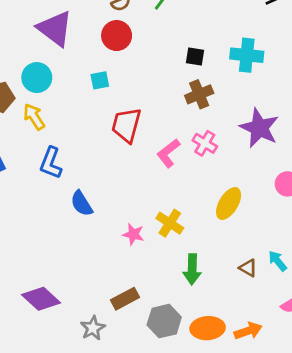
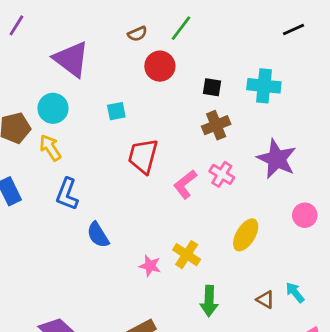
red circle: (117, 36) -> (160, 66), moved

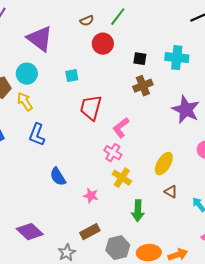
pink cross: (222, 174) -> (113, 153), moved
blue semicircle: (98, 235) -> (58, 177), moved
pink star: (150, 266) -> (91, 196), moved
brown triangle: (265, 300) -> (171, 192), moved

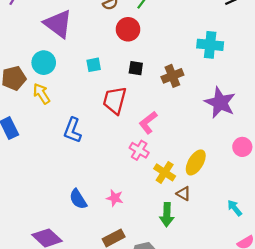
black square: (140, 59) -> (136, 68), moved
blue L-shape: (37, 135) -> (73, 130), moved
blue semicircle: (58, 177) -> (78, 199), moved
yellow cross: (122, 178) -> (165, 172), moved
brown triangle: (171, 192) -> (184, 194), moved

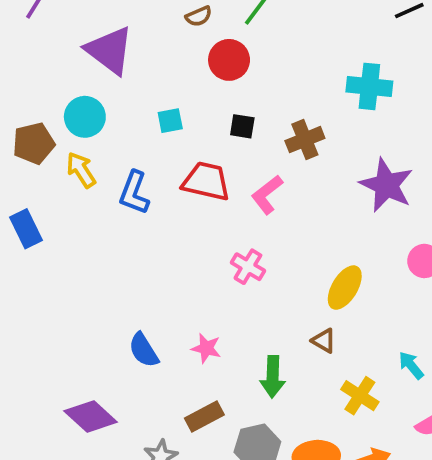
red trapezoid: (115, 100) -> (206, 181), turned 88
pink L-shape: (148, 123) -> (267, 195), moved
blue L-shape: (73, 130) -> (134, 193), moved
yellow cross: (165, 172) -> (360, 396), moved
green arrow: (167, 215) -> (273, 377), moved

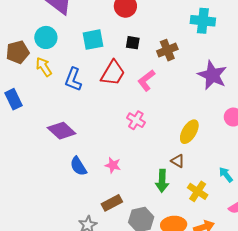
cyan square: (170, 121) -> (93, 40), size x1.5
red trapezoid: (206, 181) -> (113, 73), turned 108
green arrow: (273, 377) -> (162, 181), moved
purple diamond: (91, 417) -> (62, 131), moved

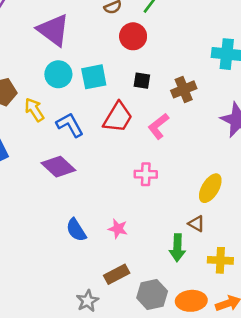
cyan circle: (46, 37) -> (58, 74), moved
blue L-shape: (73, 79) -> (70, 125), turned 130
pink cross: (136, 120) -> (146, 174), turned -30
purple diamond: (62, 131) -> (58, 167), moved
yellow cross: (198, 191) -> (220, 260), turned -30

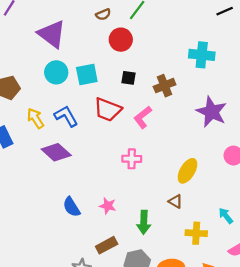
yellow arrow: (34, 110) -> (35, 118), moved
red trapezoid: (118, 117) -> (108, 110), turned 80
green arrow: (177, 248) -> (144, 222), moved

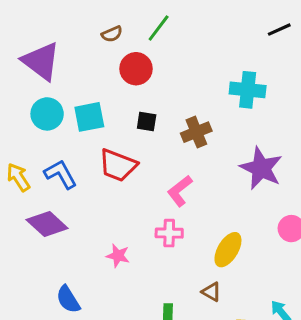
pink L-shape: (143, 117) -> (180, 191), moved
pink cross: (132, 159) -> (169, 233), moved
pink star: (108, 206) -> (118, 256), moved

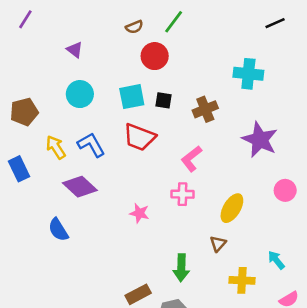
purple triangle: (41, 61) -> (75, 50), size x0.5
cyan square: (89, 117) -> (132, 97), moved
brown triangle: (211, 292) -> (218, 244), turned 42
blue semicircle: (68, 299) -> (58, 230), moved

